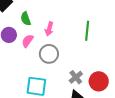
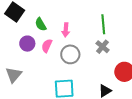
gray cross: (76, 77) -> (103, 47), moved

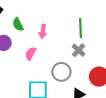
pink semicircle: (47, 46) -> (31, 54), moved
gray circle: (70, 54) -> (61, 72), moved

